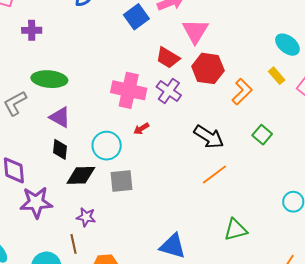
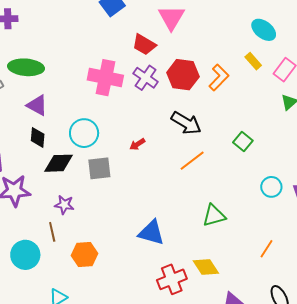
red hexagon: (208, 68) -> (183, 75), moved
red arrow: (141, 129) -> (137, 144), moved
green square: (262, 135) -> (243, 142), moved

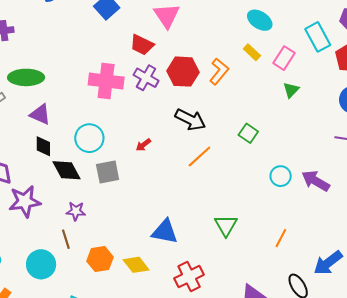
black diamond: (59, 163) -> (67, 170), turned 68
green triangle: (214, 216) -> (226, 225), moved, turned -40
yellow diamond: (206, 267) -> (136, 265), moved

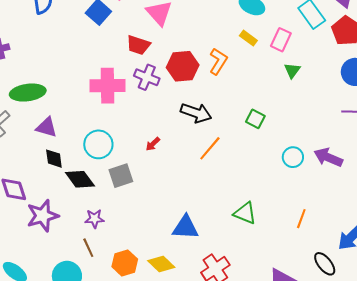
green triangle: (226, 225) -> (245, 213), turned -30

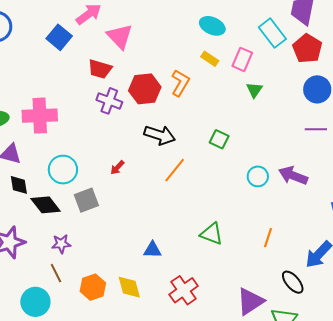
pink cross: (108, 86) -> (40, 116), moved
blue triangle: (185, 227) -> (152, 250), size x0.7
yellow diamond: (161, 264) -> (129, 287), turned 32

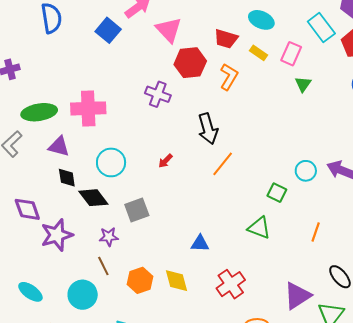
red trapezoid: (100, 69) -> (226, 39), moved
red hexagon: (145, 89) -> (190, 63), moved
black arrow: (160, 135) -> (208, 129), turned 56
green square: (219, 139) -> (277, 193), moved
gray square: (86, 200) -> (137, 210), moved

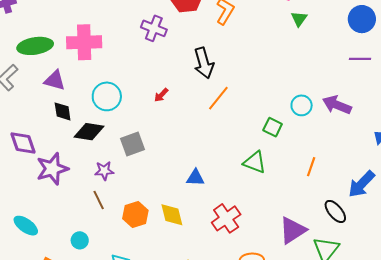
black diamond: (93, 198) -> (89, 132), turned -44
cyan circle: (83, 295) -> (80, 240), moved, size x0.6

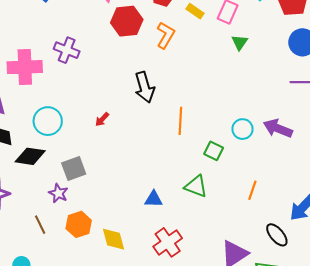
purple cross: (154, 28) -> (67, 50), moved
orange line: (218, 98) -> (180, 121), moved, turned -36
purple star: (104, 171) -> (58, 193), moved, turned 30
blue triangle: (195, 178) -> (154, 199), moved
orange hexagon: (135, 214) -> (79, 224), moved

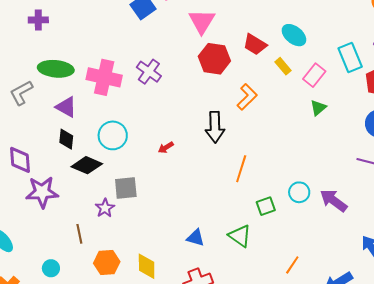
orange L-shape: (165, 35) -> (247, 97), moved
green square: (214, 151) -> (266, 206), turned 30
orange line: (252, 190) -> (292, 265), moved
orange hexagon: (79, 224) -> (107, 262), moved

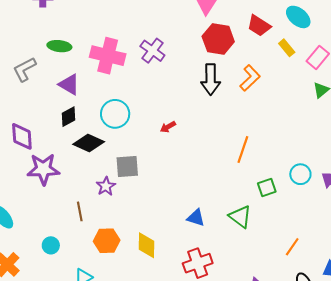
green ellipse: (56, 69) -> (59, 46), size x0.7
black arrow: (215, 127) -> (211, 79), moved
black diamond: (66, 139) -> (68, 117), turned 55

